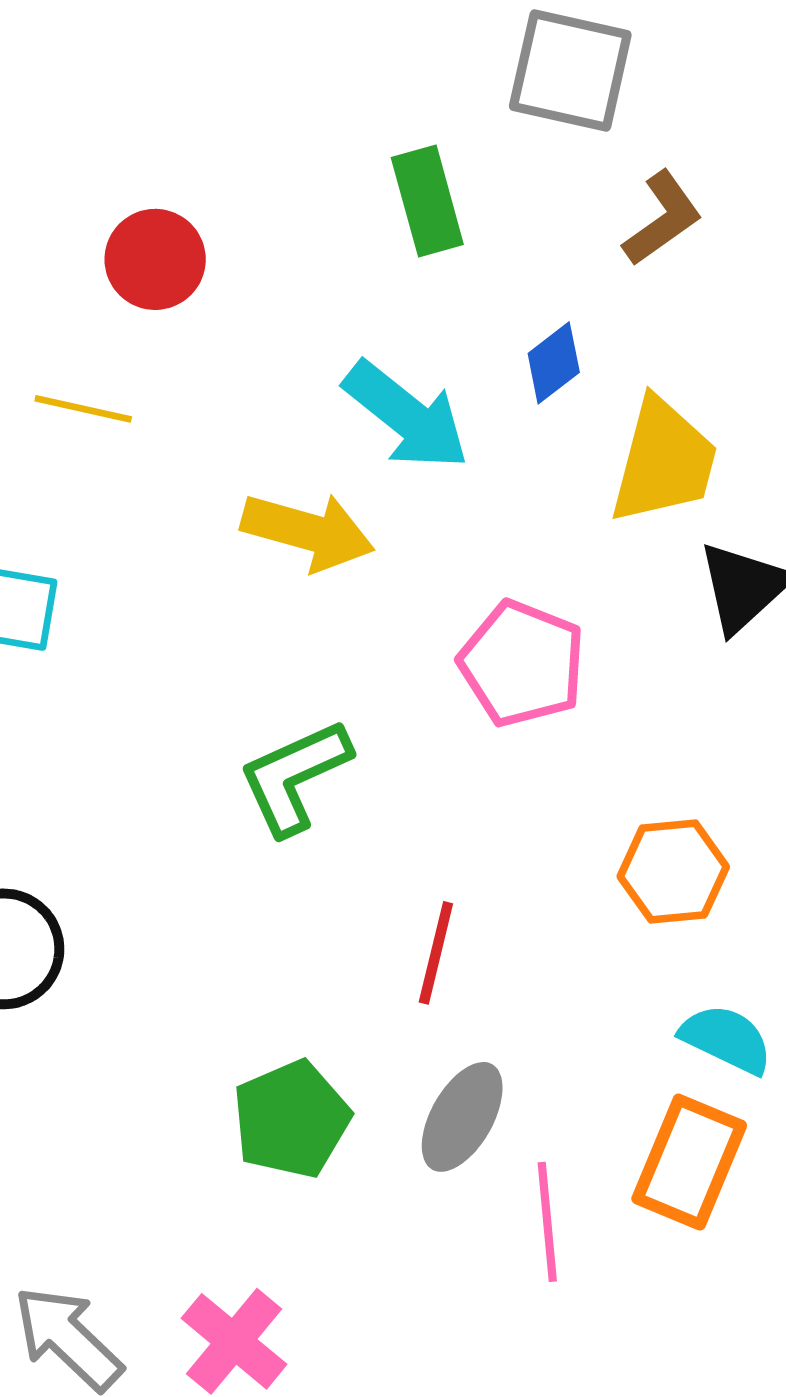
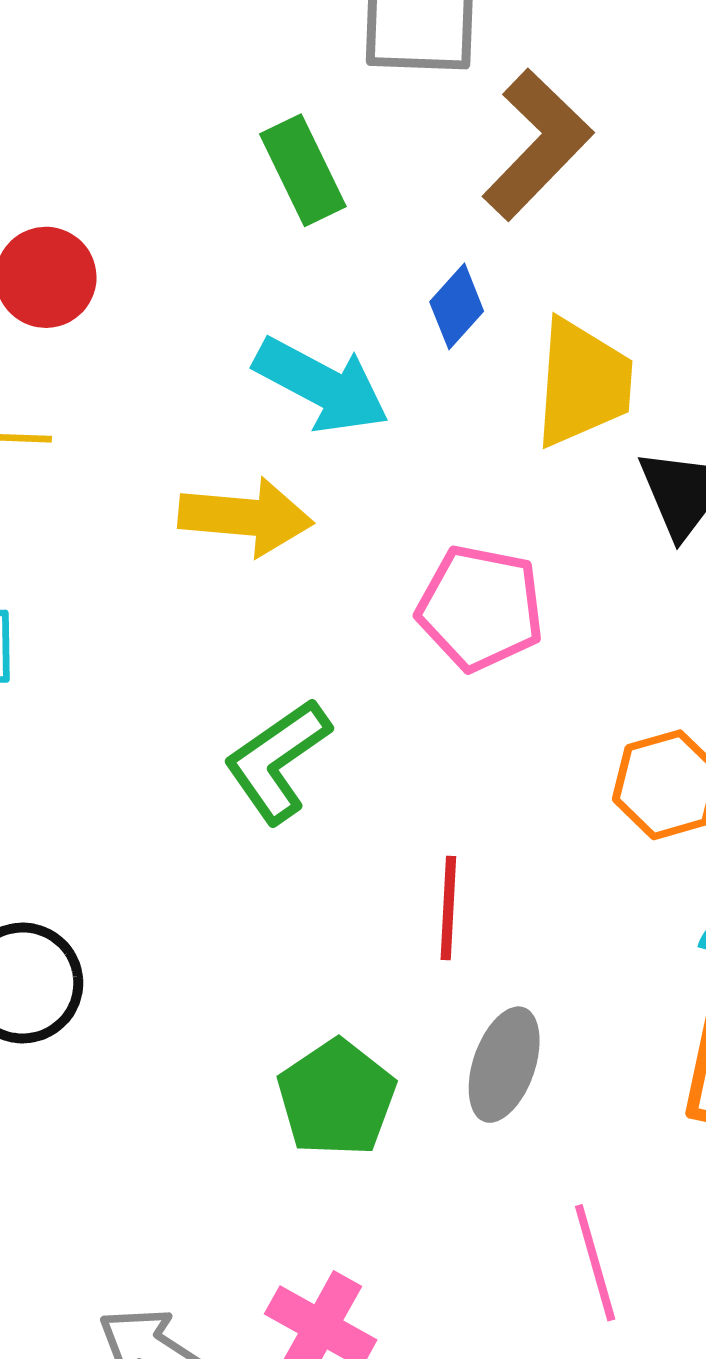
brown L-shape: (662, 218) -> (537, 145), size x1.5
pink line: (547, 1222) -> (595, 1263), moved

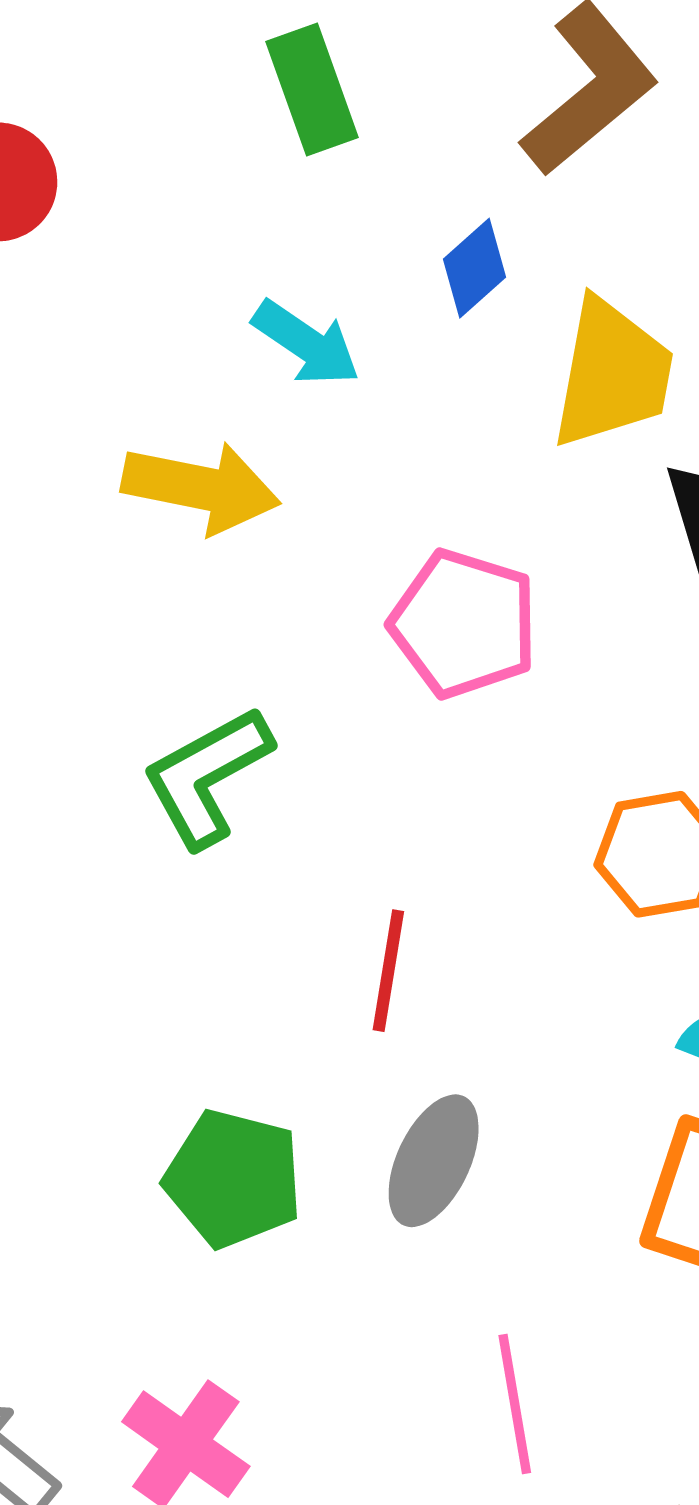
cyan arrow: (321, 385) -> (306, 343), size x0.7
green pentagon: (337, 1098) -> (233, 1179), turned -30

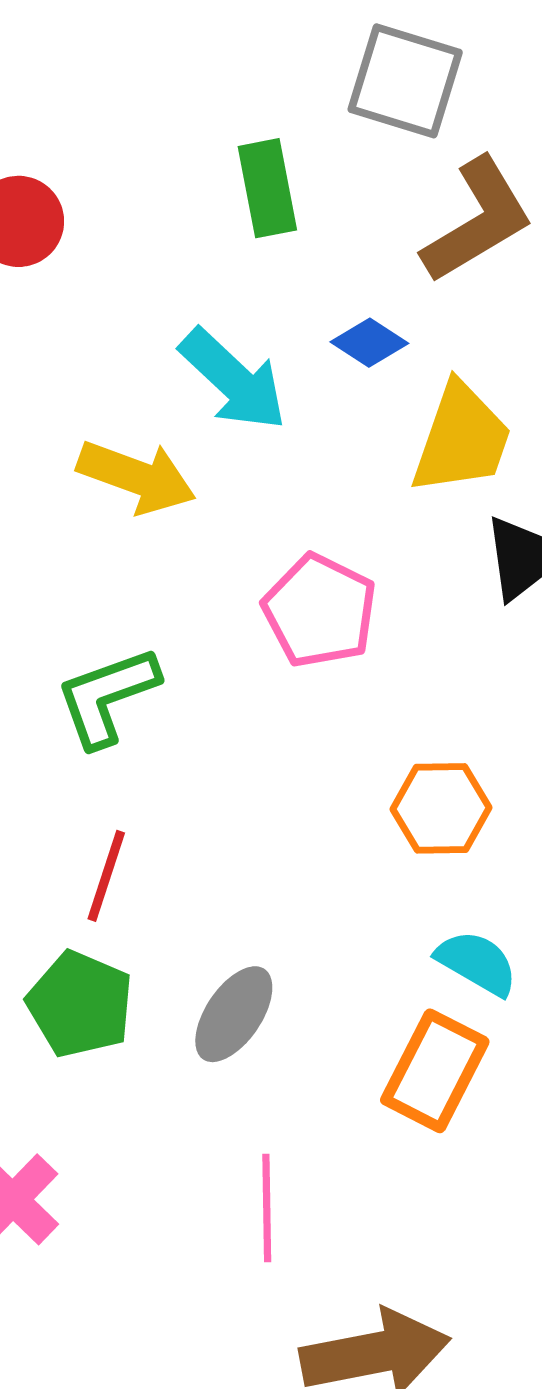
blue diamond: (474, 268) -> (369, 343), turned 66
cyan arrow: (306, 343) -> (233, 380), size x1.4
red line: (388, 971) -> (106, 876), moved

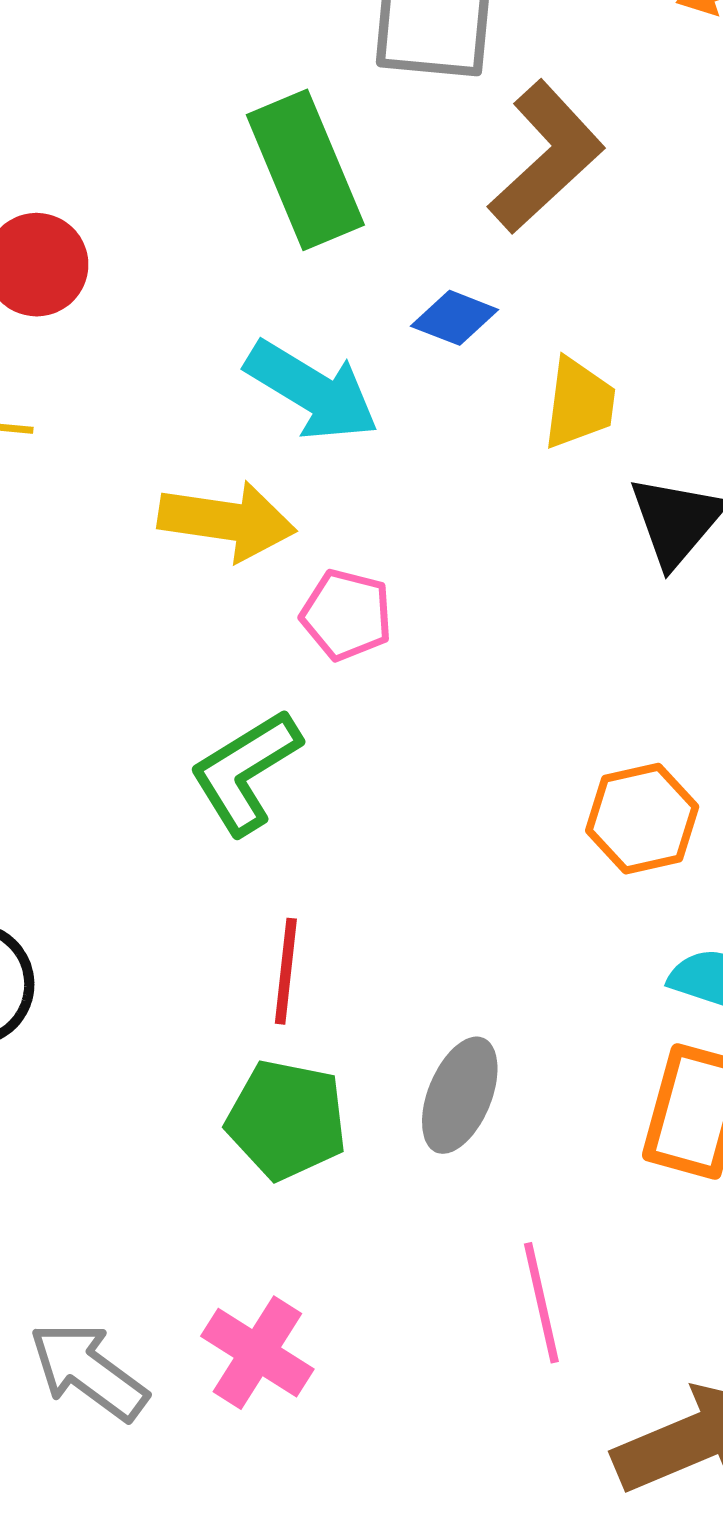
green rectangle: (267, 188) -> (305, 170), size x1.4
yellow trapezoid: (462, 439) -> (579, 403), size x0.7
pink pentagon: (320, 611) -> (347, 615), moved, size x0.7

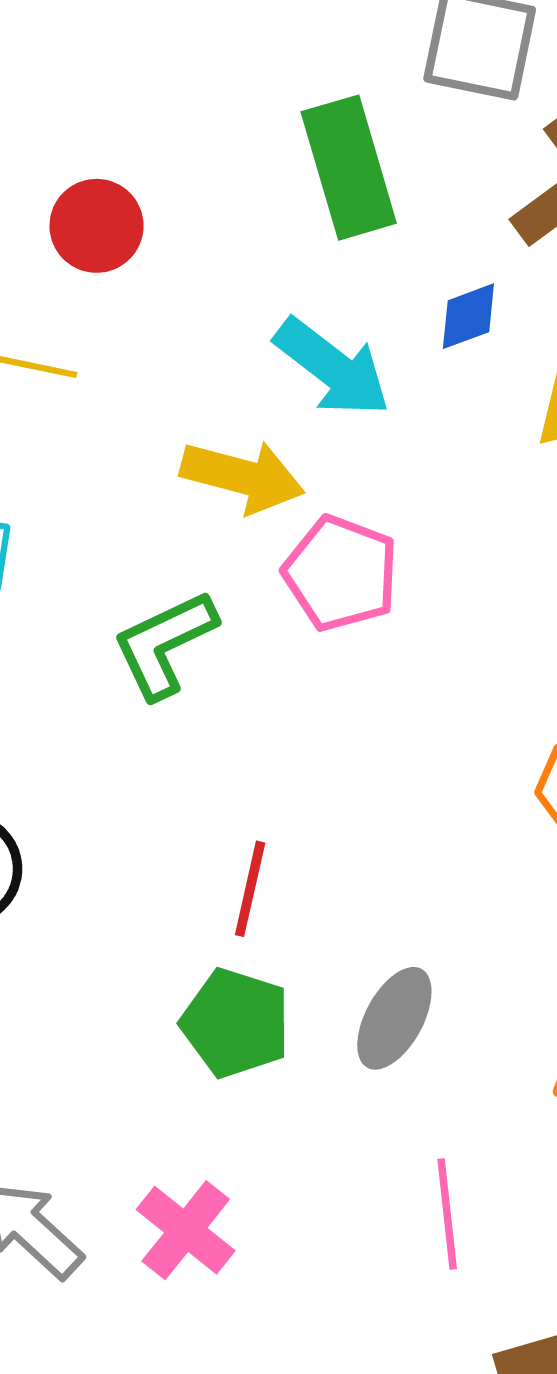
blue diamond: (455, 318) -> (468, 316), turned -48
pink pentagon: (347, 615) -> (341, 573), size x1.4
green L-shape: (245, 772) -> (164, 644), moved

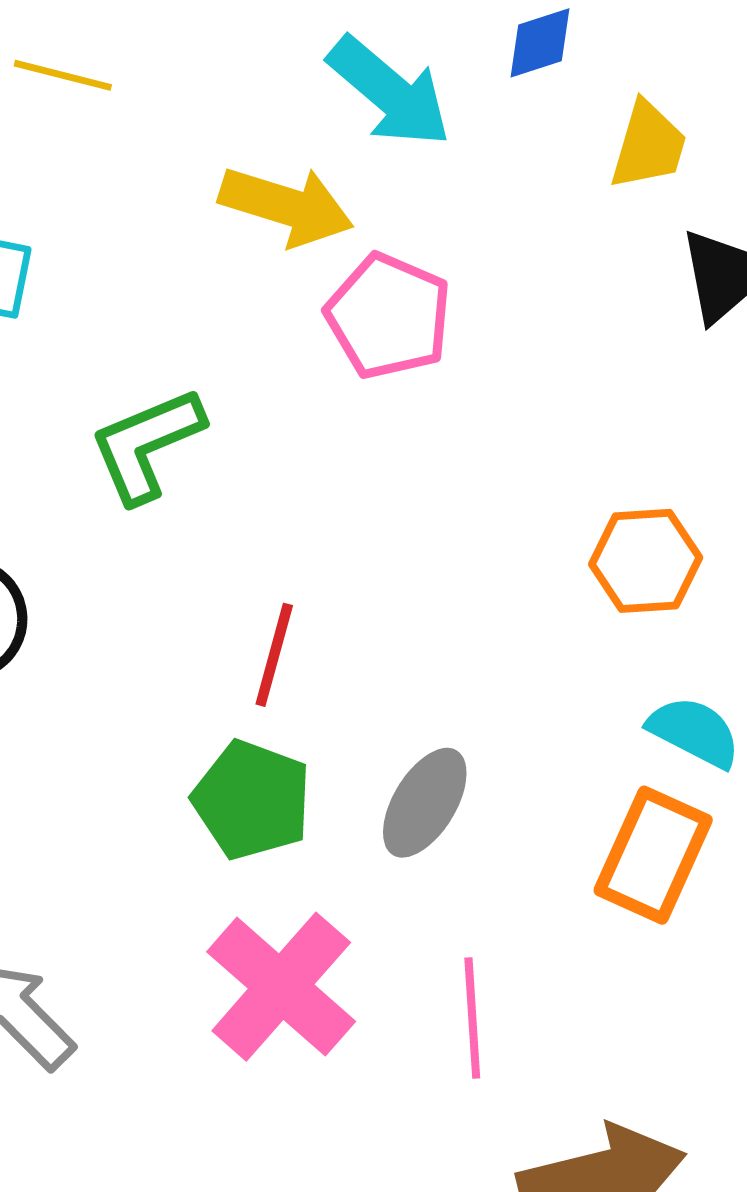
green L-shape: (164, 644) -> (147, 445), moved
pink cross: (186, 1230) -> (281, 987), moved, size x1.4

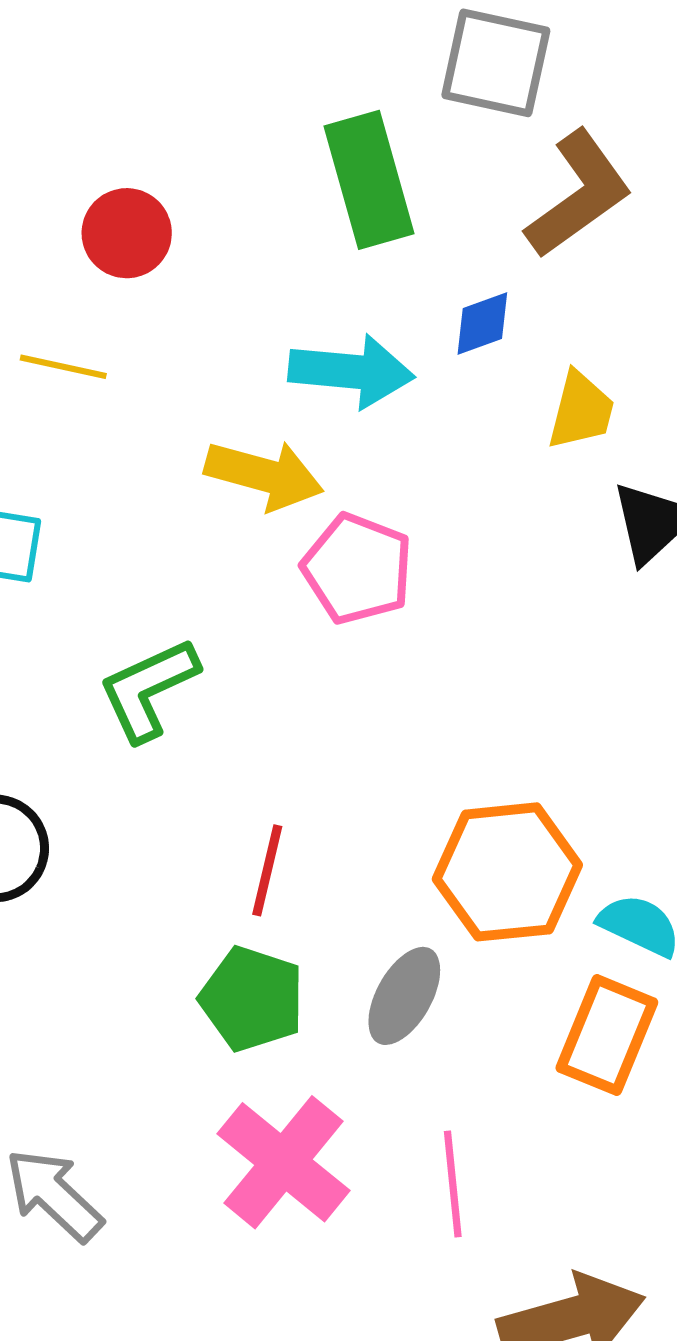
cyan arrow: (389, 92) -> (351, 371), turned -33
orange hexagon: (646, 561) -> (507, 872), moved, size x1.5

